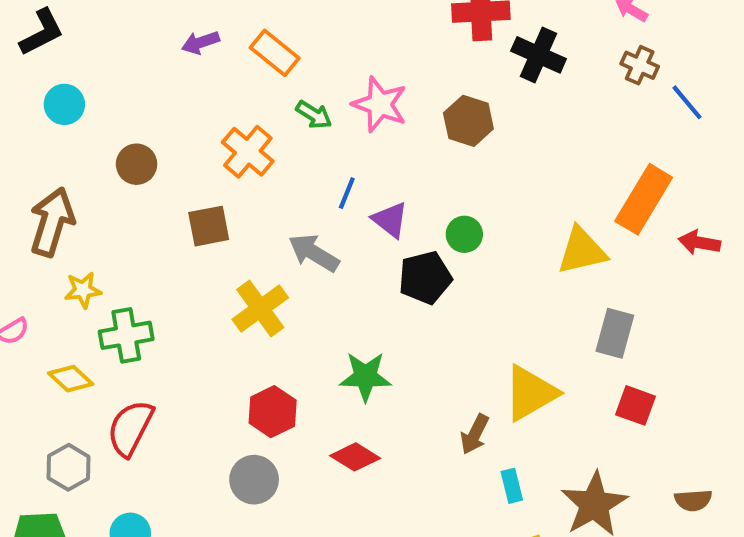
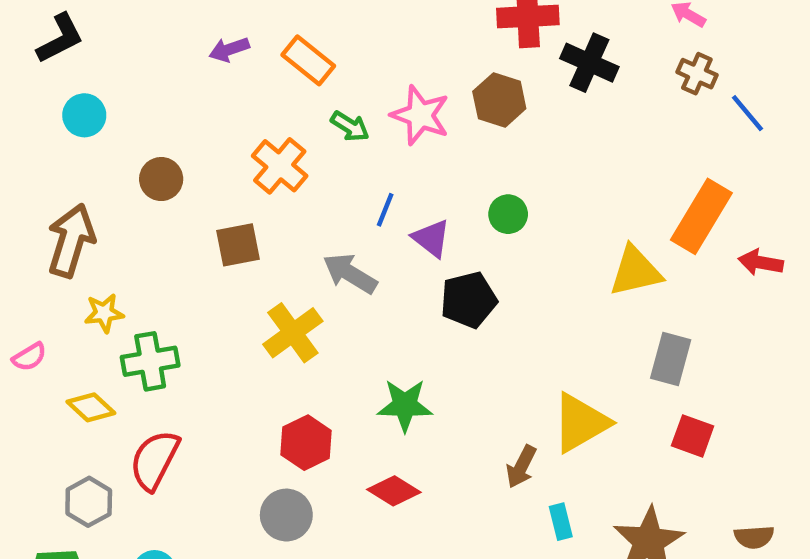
brown hexagon: (468, 121) -> (499, 100), moved
green circle: (464, 234) -> (508, 214), moved

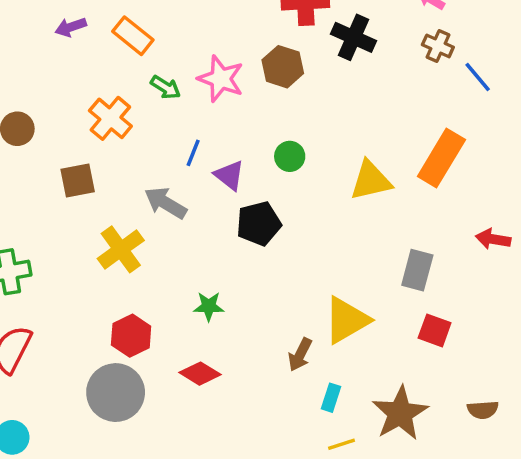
red arrow: (761, 262) -> (493, 239), moved
yellow triangle: (635, 271) -> (371, 180), moved
green star: (405, 405) -> (209, 306), size x0.7
gray circle: (286, 515) -> (116, 393), size x1.4
cyan rectangle: (561, 522) -> (331, 398), turned 32

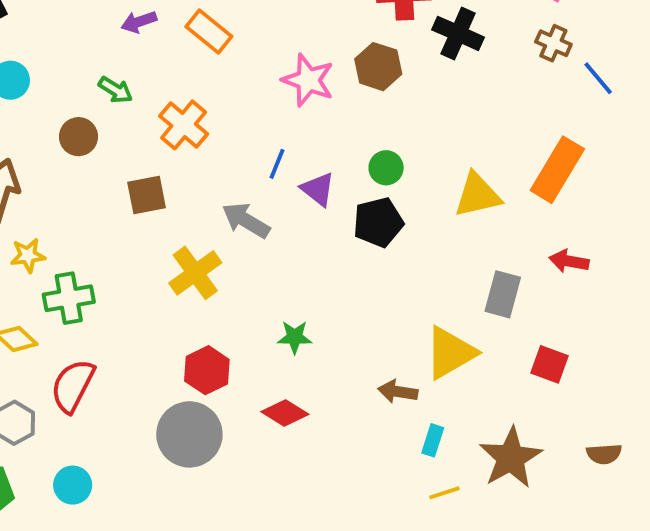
green arrow: (166, 87) -> (115, 90), moved
black pentagon: (259, 224) -> (378, 222), moved
red arrow: (493, 239) -> (569, 261), moved
gray rectangle: (417, 270) -> (503, 294), moved
brown arrow: (300, 355) -> (398, 392), turned 72

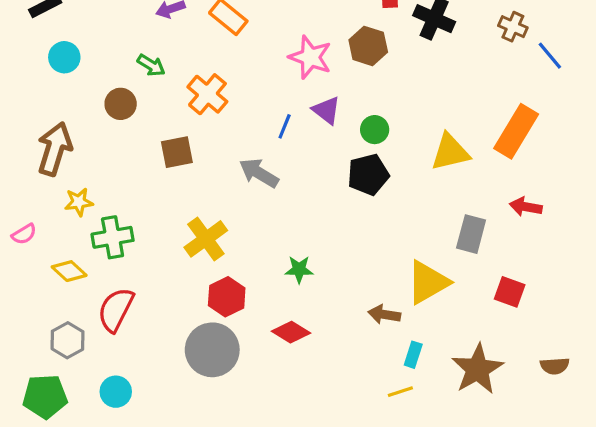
purple triangle: (318, 189) -> (326, 110), moved
yellow cross: (195, 273) -> (206, 239), moved
yellow line: (444, 493) -> (400, 392), moved

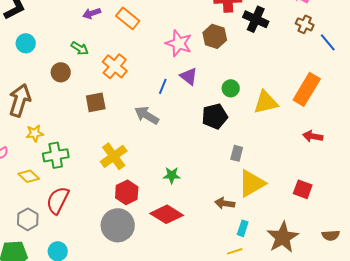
green circle: (375, 130) -> (231, 88), moved
gray rectangle: (471, 234) -> (237, 153), moved, size x0.7
red diamond: (291, 332) -> (167, 214), size x1.4

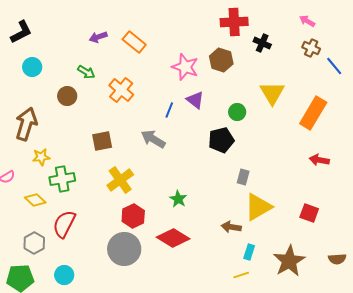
black cross: (256, 19) -> (262, 43), size x0.7
brown square: (96, 102) -> (102, 141), moved
yellow triangle: (266, 102) -> (272, 93), moved, turned -48
green star: (172, 175) -> (178, 199), turned 30

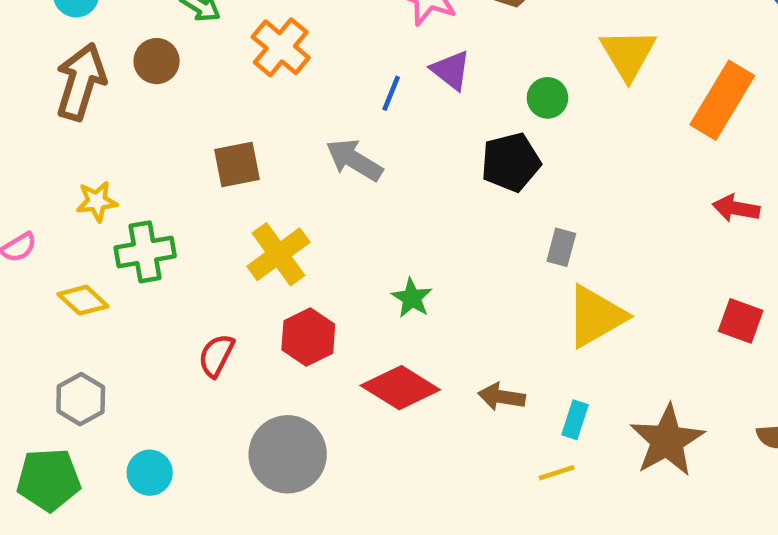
brown arrow: (26, 124) -> (81, 82), moved
red square: (309, 213) -> (741, 321), moved
red semicircle: (64, 224) -> (216, 355), moved, size x0.7
brown arrow: (231, 227) -> (501, 397), moved
gray circle: (124, 249) -> (288, 454), moved

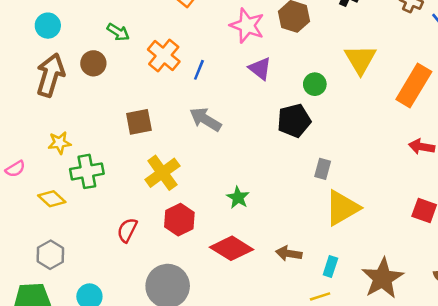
blue line: (391, 93) -> (199, 70), moved

